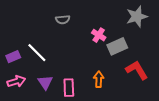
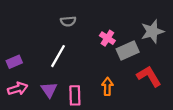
gray star: (137, 16) -> (152, 31), moved
white line: (37, 53) -> (58, 56), moved, turned 75

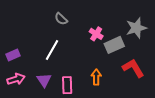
gray semicircle: (68, 21) -> (61, 19), turned 48

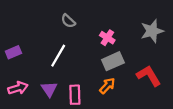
gray rectangle: (114, 45) -> (113, 61), moved
purple rectangle: (13, 55) -> (13, 52), moved
orange arrow: (96, 77) -> (107, 86), turned 42

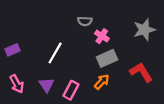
gray semicircle: (68, 21) -> (85, 21), moved, turned -40
pink arrow: (18, 88) -> (17, 84), turned 78
pink rectangle: (75, 95) -> (71, 90), turned 30

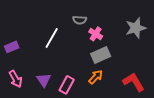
white line: (55, 53) -> (52, 38), moved
red L-shape: (141, 72) -> (134, 82), moved

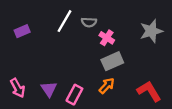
white line: (52, 38) -> (64, 21), moved
purple rectangle: (12, 47) -> (22, 31), moved

